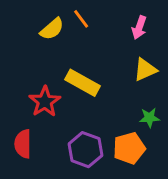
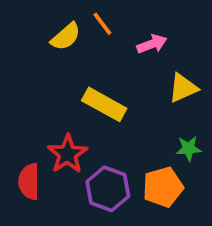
pink arrow: (139, 27) -> (152, 44), moved, turned -130
red star: (45, 102) -> (67, 154), moved

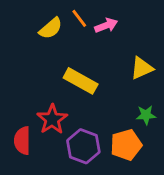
pink arrow: (152, 44) -> (106, 25), moved

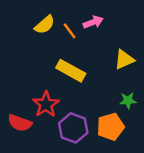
orange line: (79, 18) -> (70, 31), moved
red semicircle: (22, 141) -> (20, 123), turned -70

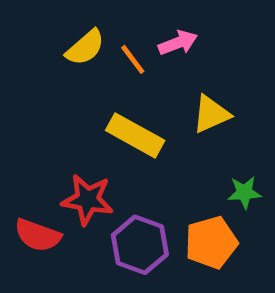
yellow triangle: (124, 60) -> (211, 114), moved
red star: (46, 104) -> (88, 200), turned -30

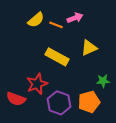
orange line: (133, 59) -> (56, 25), turned -32
red star: (88, 200) -> (37, 84), turned -30

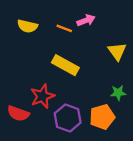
yellow semicircle: (36, 20) -> (27, 26), moved, turned 54
yellow triangle: (89, 48) -> (117, 51), moved, turned -42

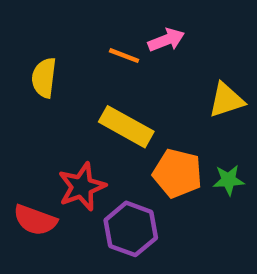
yellow semicircle: (27, 26) -> (44, 78), moved, turned 84
yellow triangle: (117, 51) -> (226, 100), turned 48
orange pentagon: (102, 117) -> (177, 173), moved, turned 30

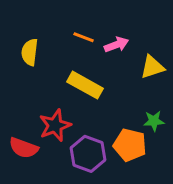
pink arrow: (166, 40) -> (116, 45), moved
orange pentagon: (177, 173) -> (130, 145), moved

